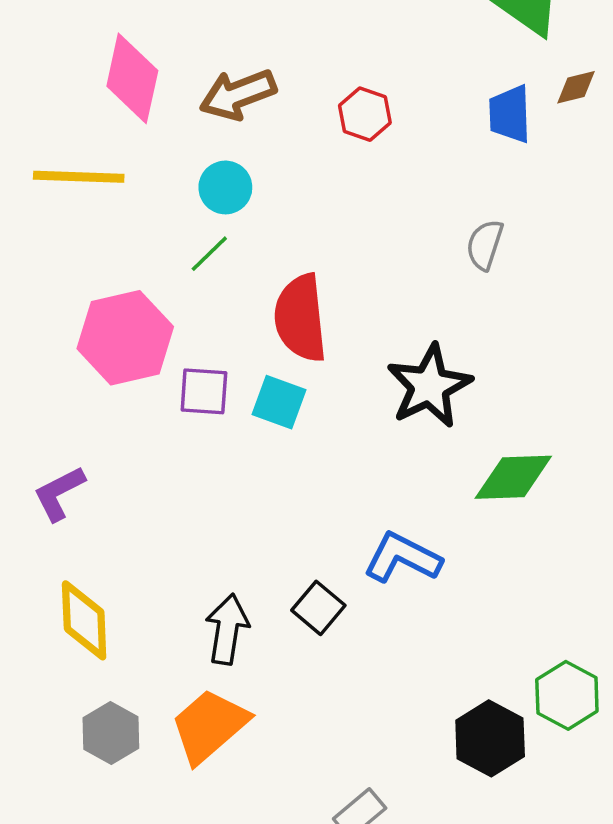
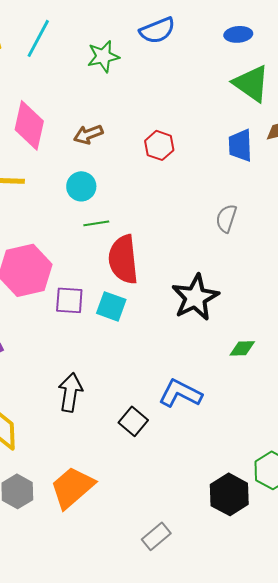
brown arrow: (238, 94) -> (88, 134), size x0.7
green line: (209, 254) -> (96, 223), moved, turned 35
green diamond: (513, 477) -> (242, 348), size x0.6
black arrow: (227, 629) -> (70, 392), moved

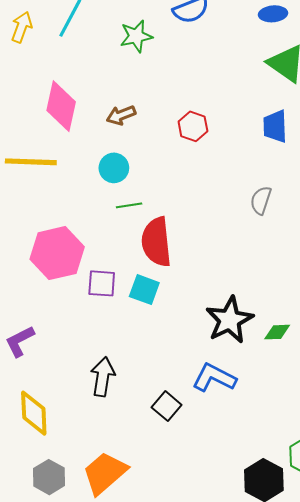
black star: (195, 297) -> (229, 320), moved

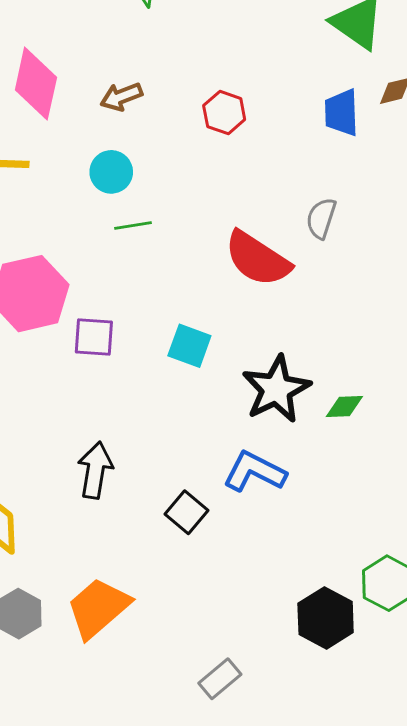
red semicircle: (156, 242) -> (257, 259), moved, turned -51
cyan square: (144, 290) -> (189, 346), moved

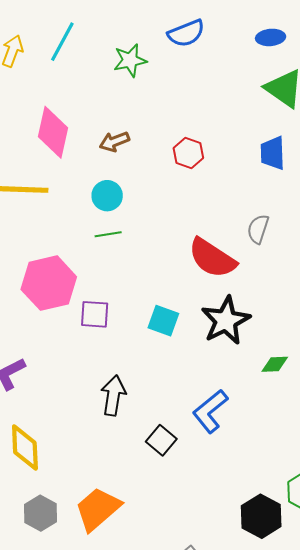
green line: (133, 225) -> (108, 234), moved
black star: (276, 389) -> (226, 321), moved
black arrow: (95, 470) -> (113, 396), moved
blue L-shape: (255, 472) -> (210, 411), turned -66

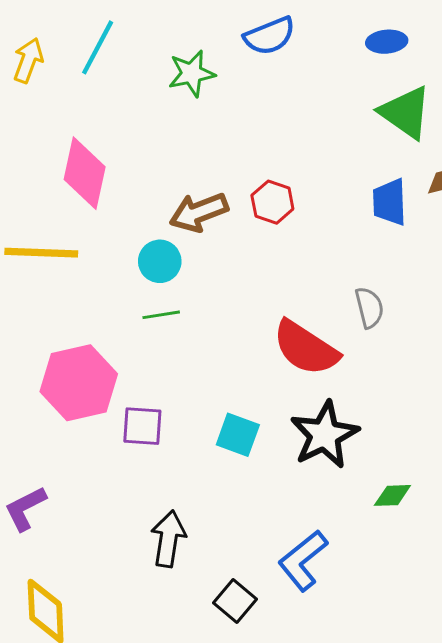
brown arrow: (114, 142) -> (199, 212), moved, size x1.4
gray semicircle: (258, 229) -> (369, 308), turned 148

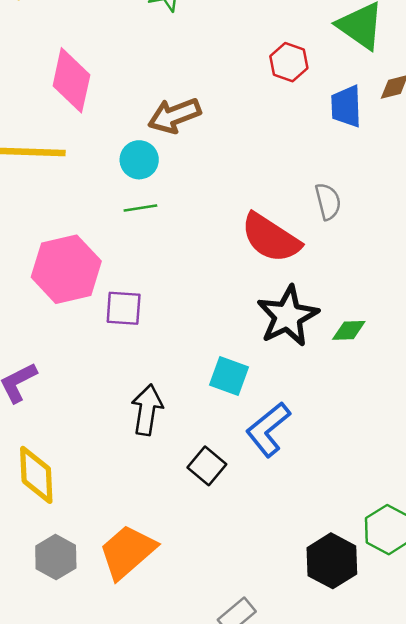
red hexagon: (272, 202) -> (289, 62), moved
cyan square: (238, 435) -> (229, 376), moved
green diamond: (392, 495) -> (349, 330), moved

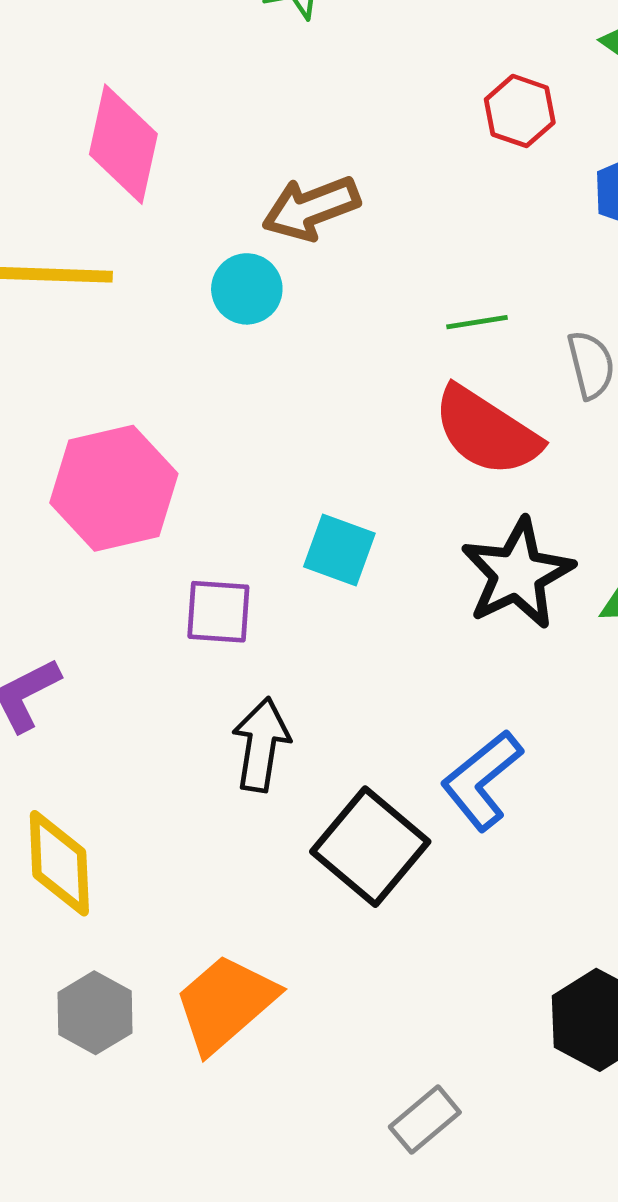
green line: (140, 208) -> (477, 322), moved
purple square: (124, 308) -> (218, 612), moved
cyan square: (229, 376) -> (339, 550), moved
black square: (207, 466) -> (370, 847), size x1.6

